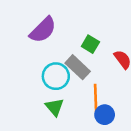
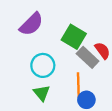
green square: (90, 44) -> (74, 37), size x1.5
gray rectangle: (78, 67) -> (88, 57), moved

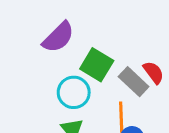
green square: (74, 37) -> (97, 65), moved

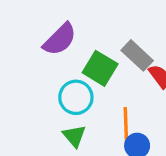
gray rectangle: (134, 82) -> (137, 55), moved

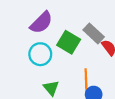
cyan circle: (76, 97) -> (40, 54), moved

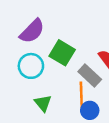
gray rectangle: (94, 33) -> (90, 76), moved

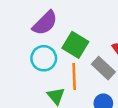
orange line: (81, 95) -> (74, 77), moved

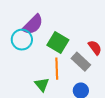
cyan circle: (44, 58) -> (22, 40), moved

